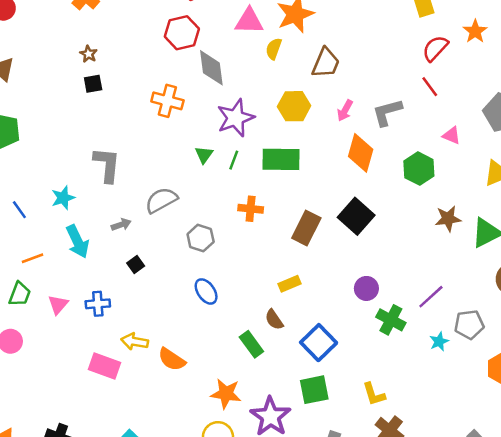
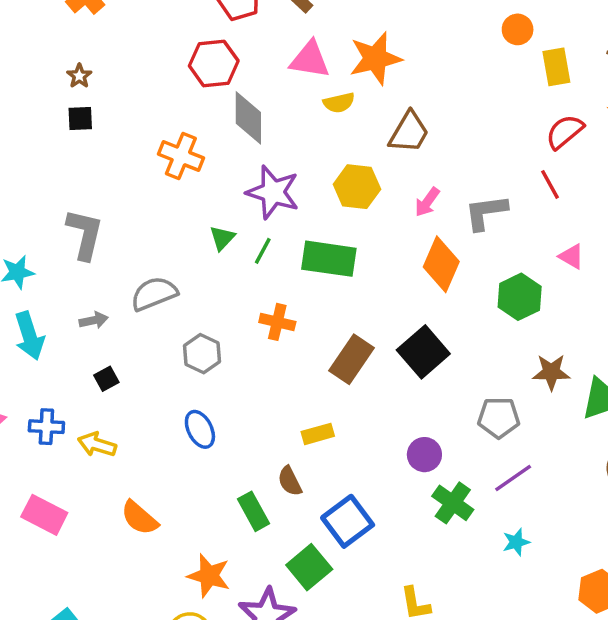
yellow semicircle: (274, 49) -> (339, 103), turned -130
purple star: (236, 118) -> (273, 192), turned 30
gray pentagon: (469, 324) -> (499, 418), moved
yellow arrow: (135, 342) -> (97, 445), moved
green square: (314, 390) -> (309, 567), moved, turned -36

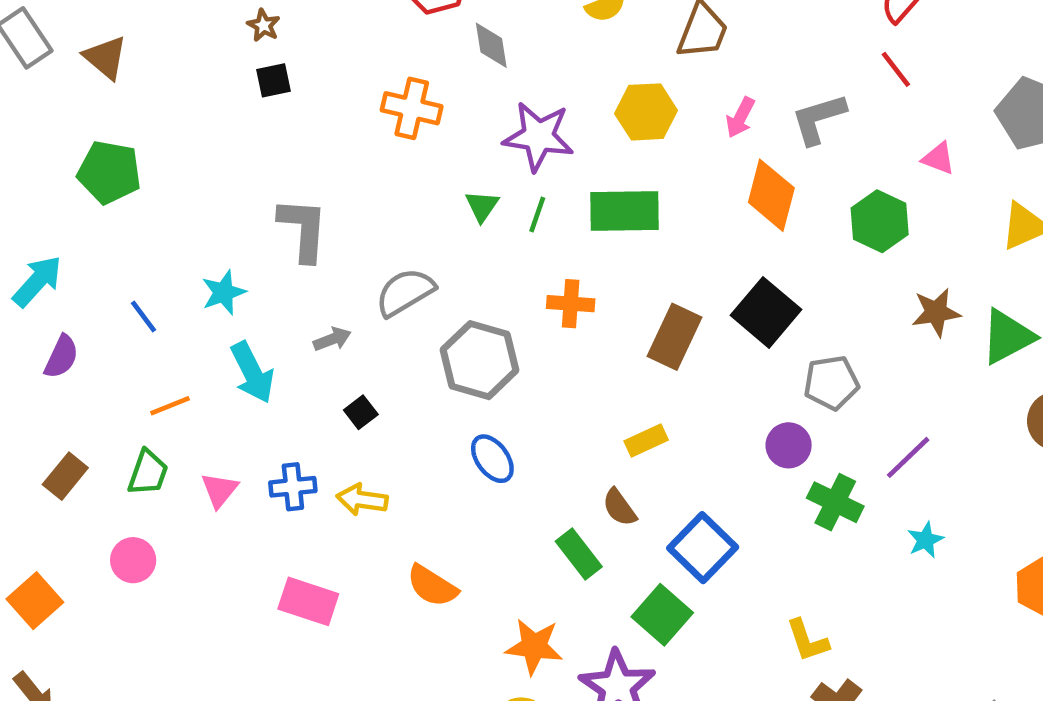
gray diamond: (248, 118) -> (491, 45), size x0.7
gray hexagon: (202, 354) -> (480, 360), size x1.5
gray pentagon: (499, 418) -> (831, 383), moved

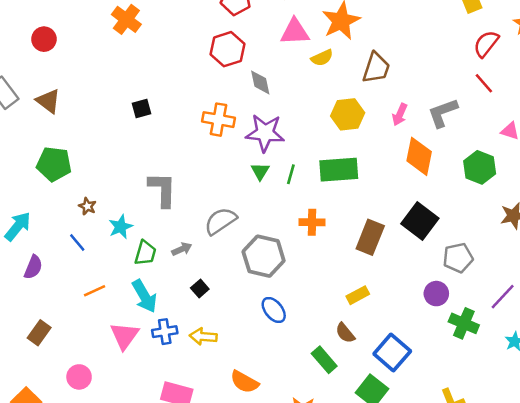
brown star: (263, 25) -> (87, 206), moved
purple star: (538, 136) -> (265, 133), moved
cyan arrow: (252, 372) -> (144, 296), moved
green trapezoid: (148, 473) -> (145, 253), moved
pink triangle: (219, 490) -> (124, 336), size x1.4

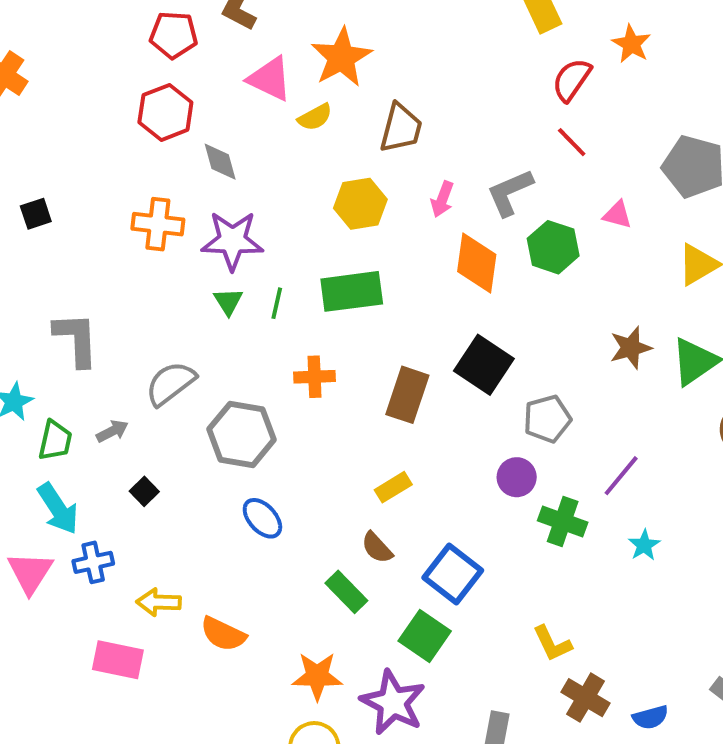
pink triangle: (295, 32) -> (270, 79), turned 32
green hexagon: (480, 167) -> (553, 247), moved
yellow arrow: (203, 337) -> (159, 602), moved

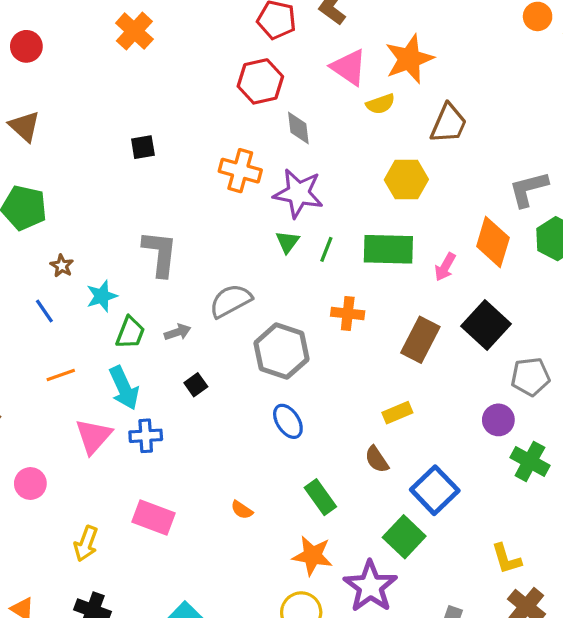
pink arrow: (442, 199) -> (445, 267), moved
green rectangle: (346, 592) -> (320, 497), moved
yellow arrow: (159, 602) -> (86, 544), moved, turned -80
orange semicircle: (223, 634) -> (242, 510), size x0.6

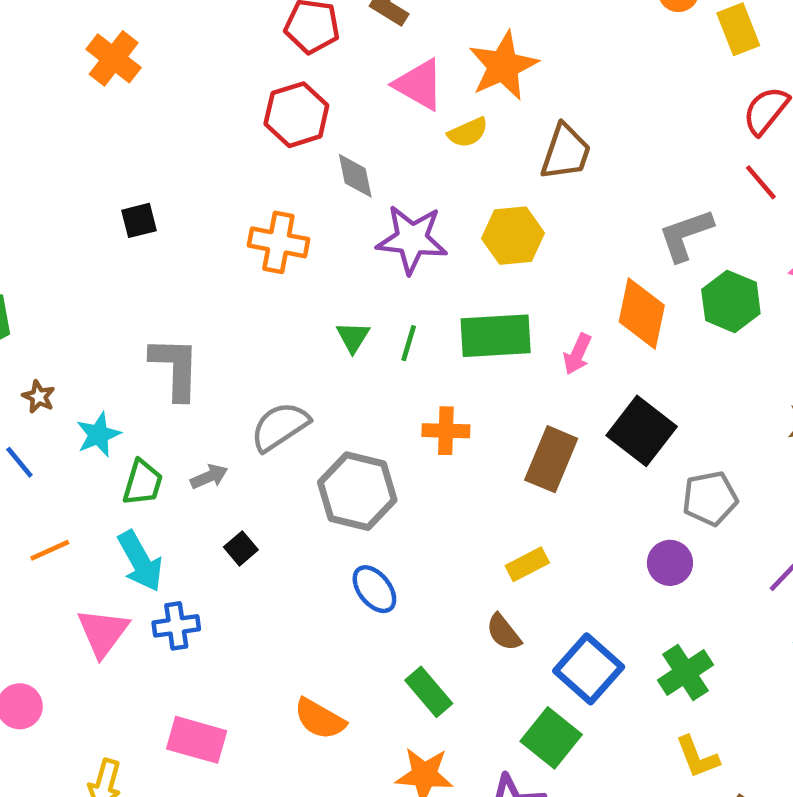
purple star: (298, 193) -> (412, 239), moved
green cross: (530, 461) -> (686, 673), moved, turned 33
orange semicircle: (242, 510) -> (320, 719), size x1.6

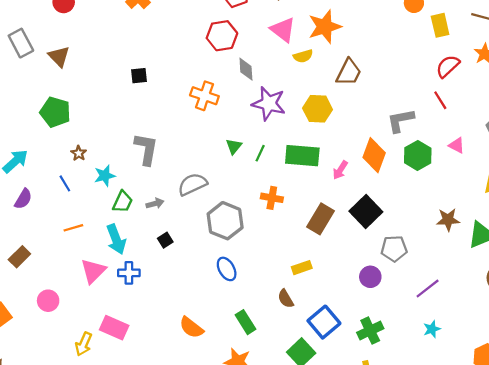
pink rectangle: (197, 740) -> (114, 328), moved

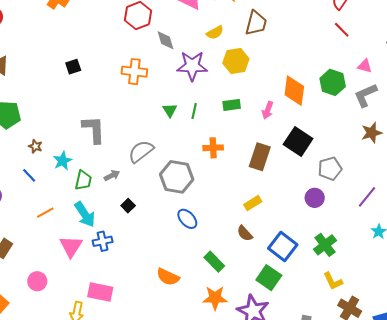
yellow semicircle: (303, 56) -> (215, 33), moved
gray L-shape: (401, 120) -> (366, 95), moved
green rectangle: (302, 156) -> (232, 105), size x0.6

